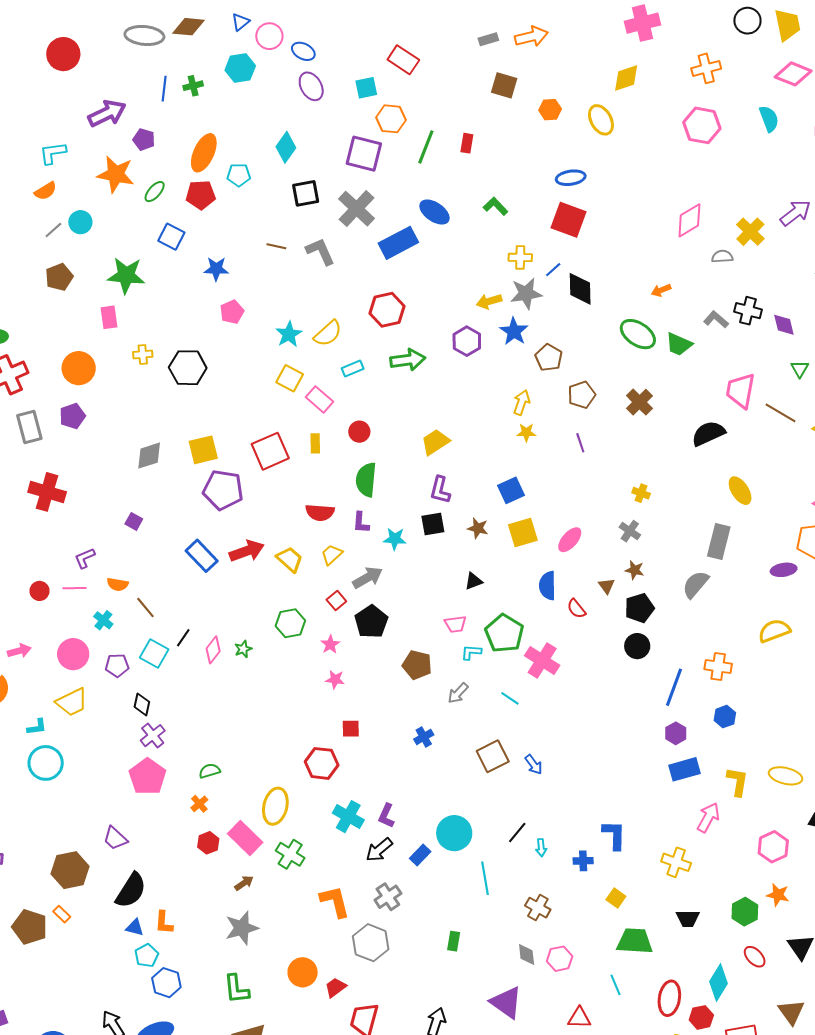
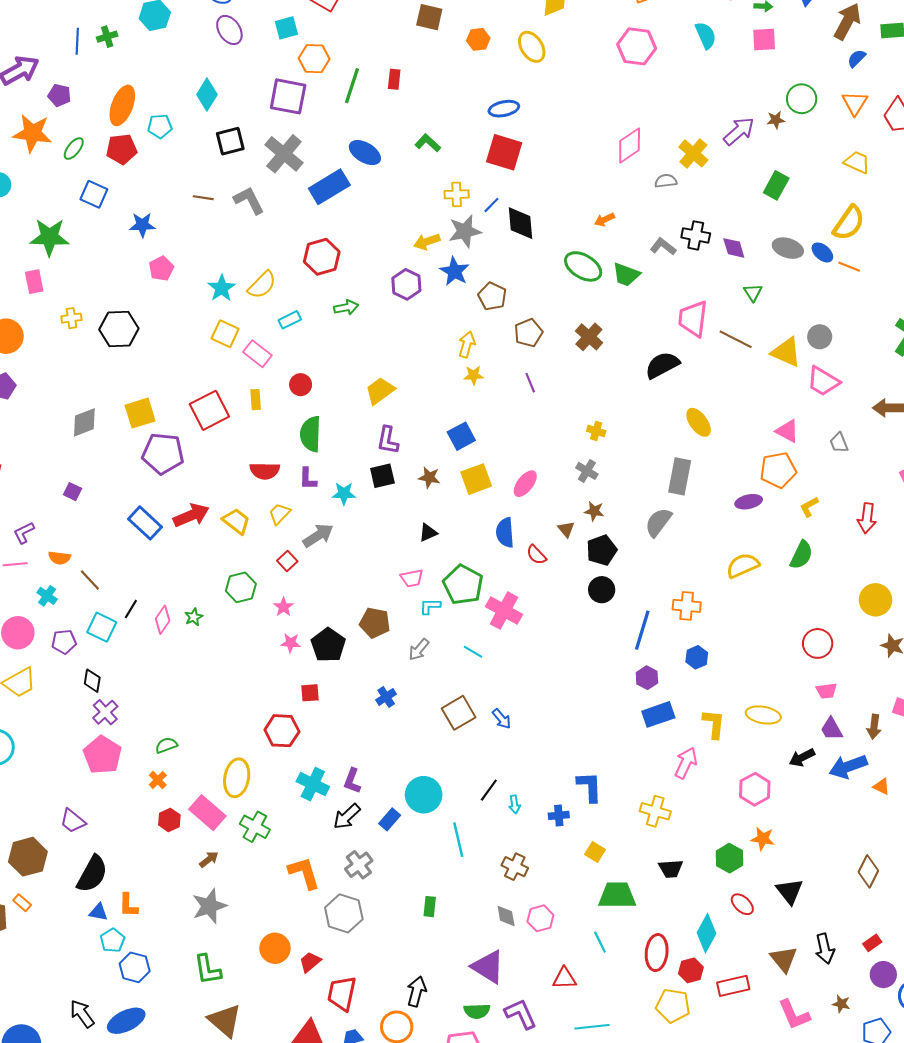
green arrow: (408, 360) -> (346, 307), size x0.7
black pentagon: (371, 622) -> (328, 645), moved

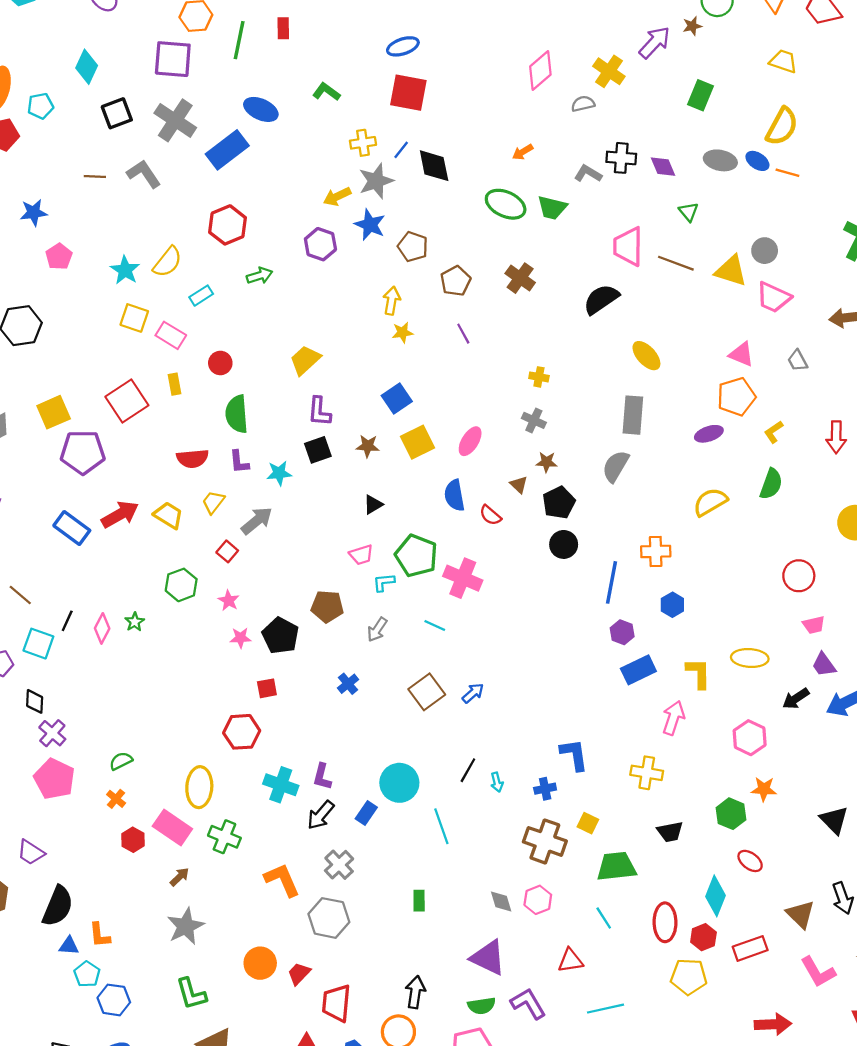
blue arrow: (502, 719) -> (473, 693), turned -85
brown cross: (515, 867) -> (545, 841), moved, size x1.5
black triangle: (789, 891) -> (834, 820), moved

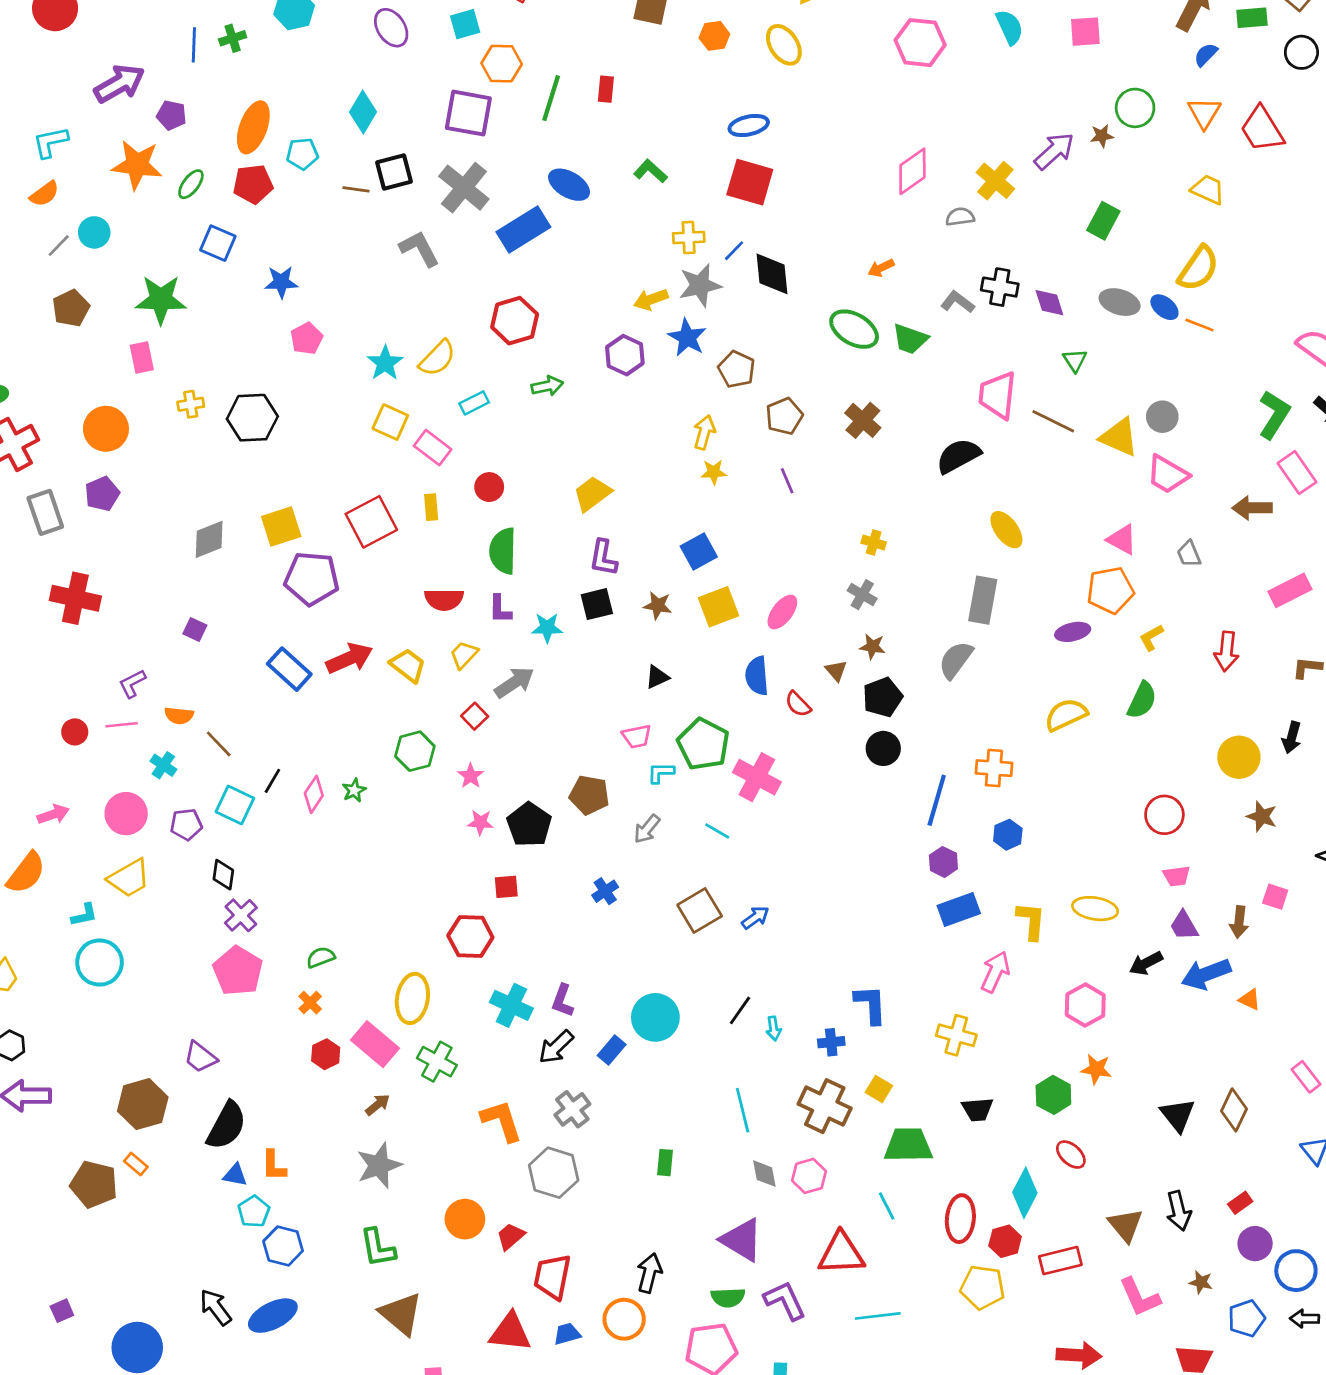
brown line: (95, 176) -> (356, 189), moved
cyan line: (441, 826) -> (743, 1110), moved
red triangle: (570, 961) -> (841, 1253), size x1.5

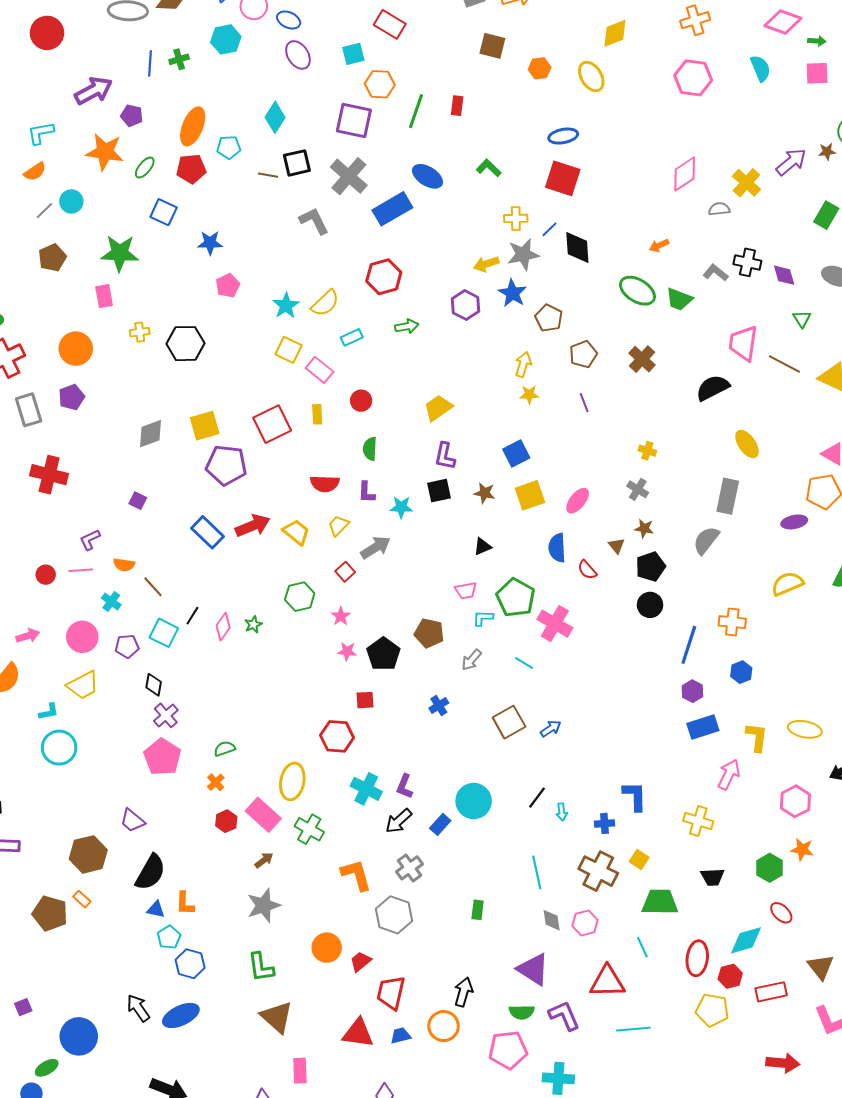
green semicircle: (503, 551) -> (370, 449), size x0.7
cyan diamond: (1025, 1193) -> (746, 940), turned 45

